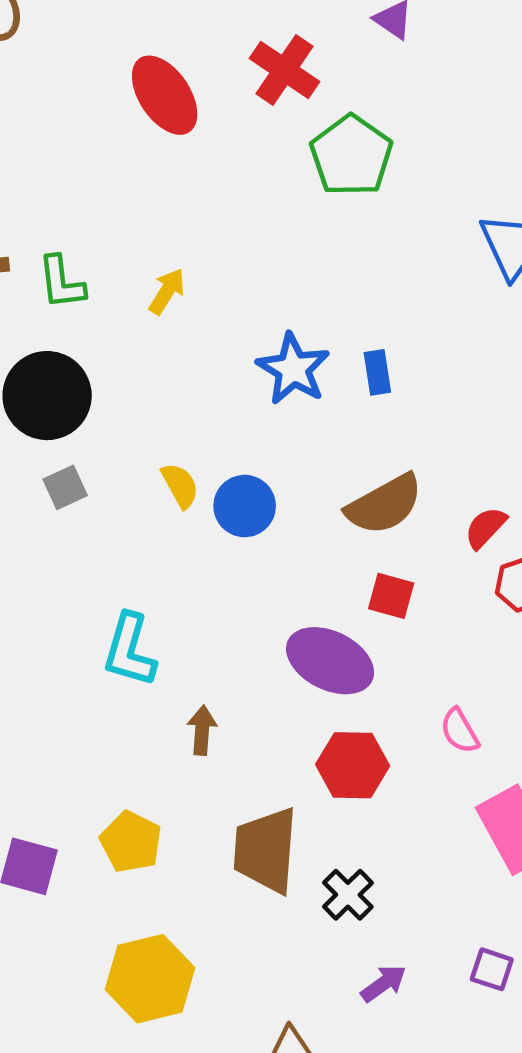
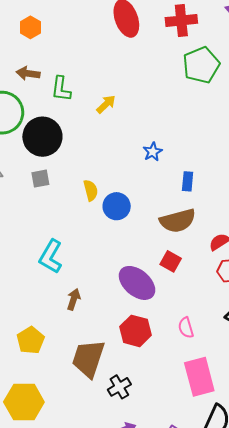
red cross: (284, 70) -> (181, 20), turned 36
blue star: (293, 369) -> (153, 152), size x0.6
blue rectangle: (377, 372) -> (188, 181), moved

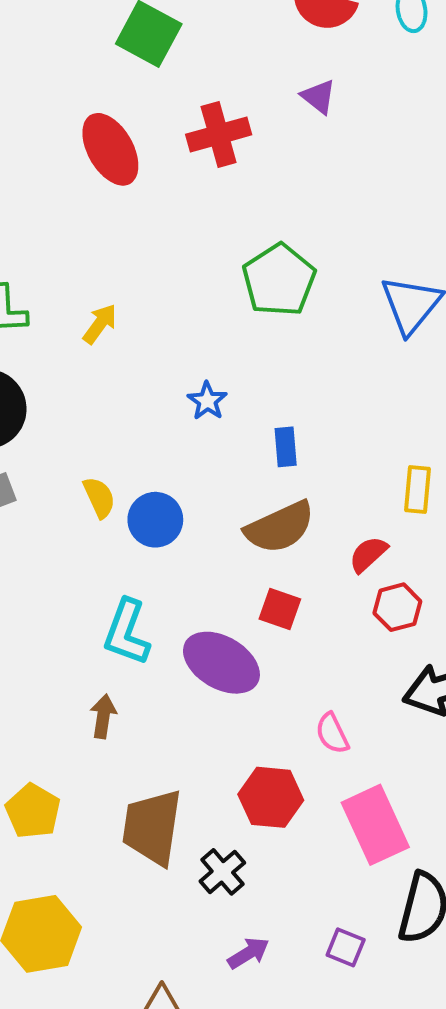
green pentagon: (201, 65) -> (279, 280), moved
cyan L-shape: (51, 257) -> (127, 632), moved
red hexagon: (135, 331) -> (271, 797), moved

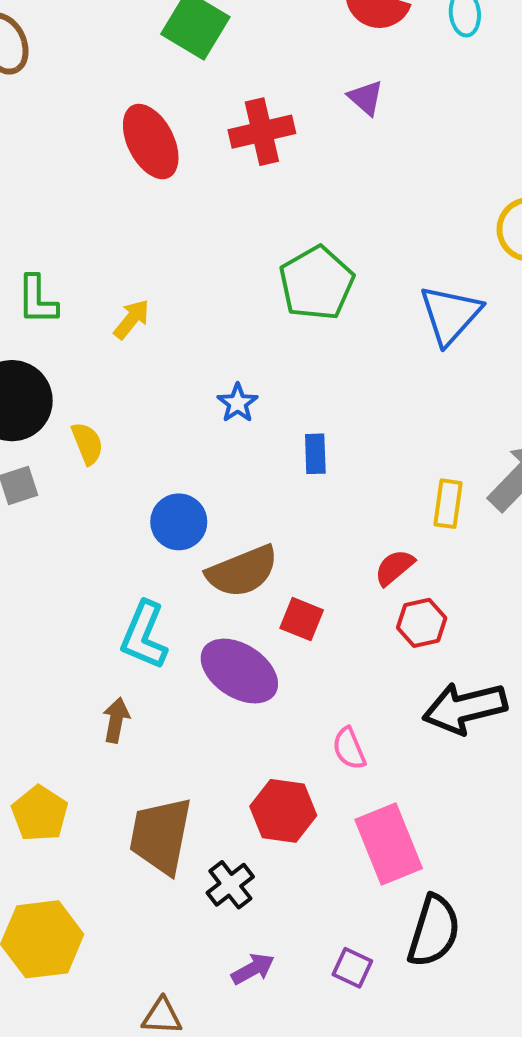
yellow semicircle: (99, 497) -> (87, 443), moved
brown semicircle: (280, 527) -> (242, 571), moved

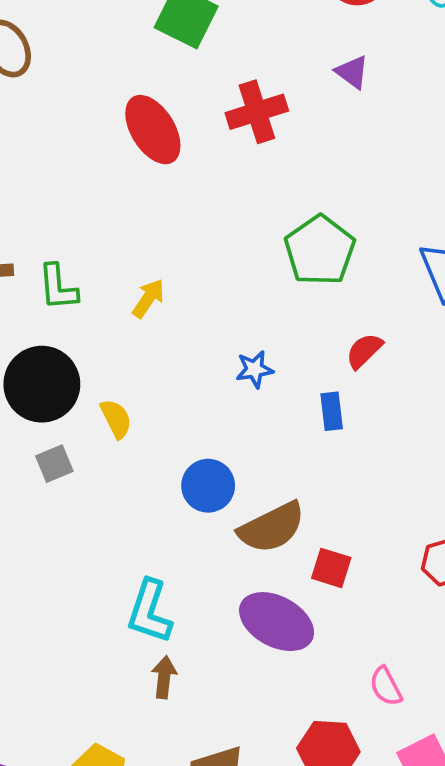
blue star: (238, 403) -> (254, 369), turned 30
red semicircle: (394, 567) -> (364, 351), moved
cyan L-shape: (144, 635) -> (149, 611), moved

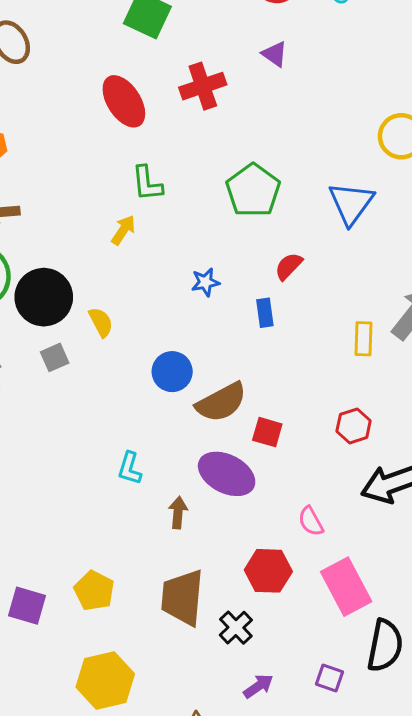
green L-shape: (58, 287) -> (147, 183), moved
cyan L-shape: (149, 611) -> (130, 468), size x0.7
brown arrow: (164, 677) -> (178, 513), moved

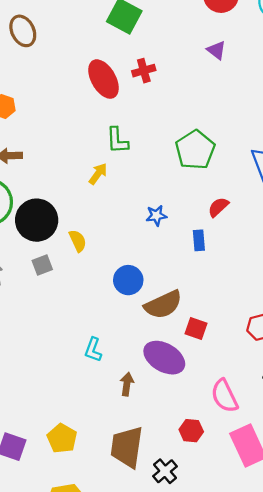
red cross: (203, 86) -> (144, 71), moved, size x0.7
pink semicircle: (311, 521) -> (224, 396), size x1.5
red hexagon: (268, 571) -> (191, 431), size x0.7

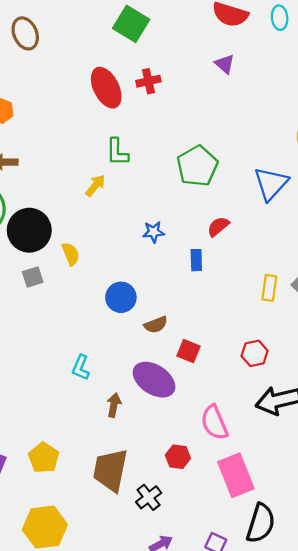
brown semicircle: (163, 305) -> (156, 325), size x0.6

